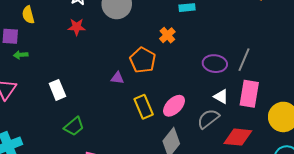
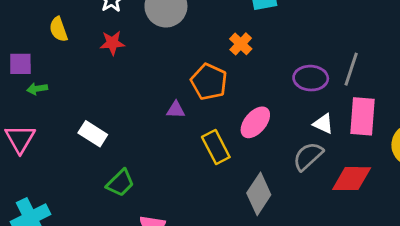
yellow semicircle: (28, 15) -> (58, 29), moved
white rectangle: (57, 90) -> (93, 134), turned -30
pink ellipse: (174, 106) -> (255, 122), moved

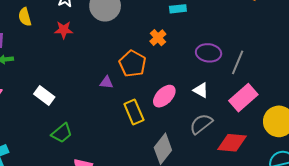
purple ellipse: (311, 78) -> (209, 53), moved
pink rectangle: (363, 116) -> (243, 98), turned 40
white triangle: (323, 124) -> (201, 90), moved

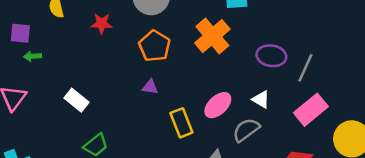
orange cross: (158, 38) -> (212, 36), size x1.8
orange pentagon: (132, 64) -> (155, 46), moved
gray semicircle: (201, 124) -> (246, 130), moved

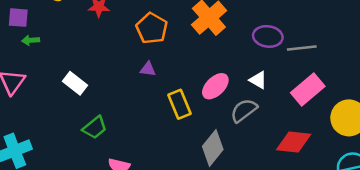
gray line: (305, 68) -> (302, 48), turned 60

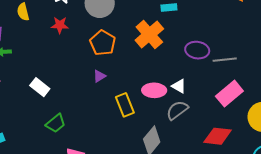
purple triangle: (148, 69) -> (99, 76), turned -40
white triangle: (258, 80) -> (179, 86), moved
pink ellipse: (215, 86) -> (154, 90), turned 45

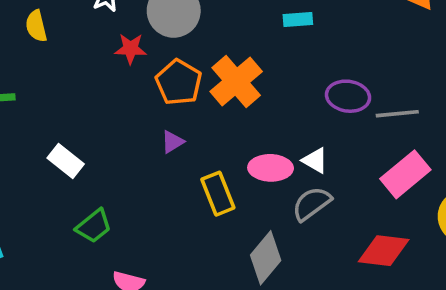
red star: (60, 25) -> (131, 49), moved
orange cross: (149, 35) -> (236, 82), moved

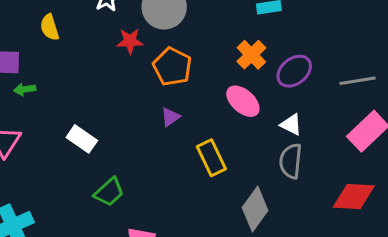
orange cross: (236, 82) -> (251, 55), moved, size x0.7
purple ellipse: (348, 96) -> (294, 71), moved, turned -44
pink ellipse: (271, 168) -> (243, 101), moved, turned 44
gray semicircle: (312, 204) -> (291, 161), turned -44

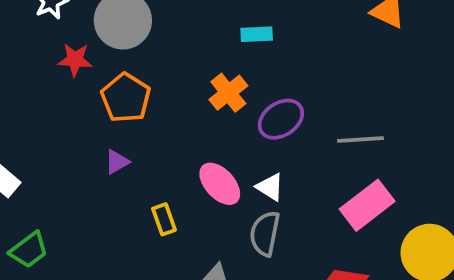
pink ellipse: (243, 101) -> (220, 184), moved
yellow rectangle: (211, 158) -> (164, 219), size x0.7

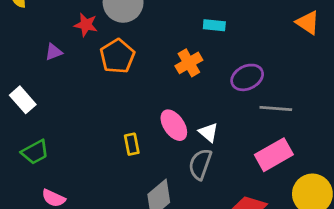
purple ellipse: (281, 119) -> (247, 77), moved
purple triangle: (117, 162) -> (54, 52), moved

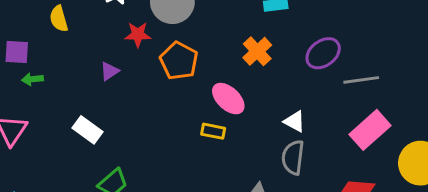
pink ellipse: (174, 125) -> (228, 99), moved
yellow rectangle: (132, 144) -> (213, 131), moved, turned -55

